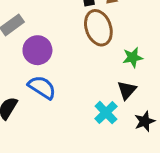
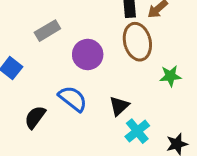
purple circle: (37, 50) -> (88, 54), moved
black triangle: (127, 90) -> (119, 106), moved

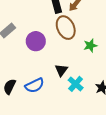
blue semicircle: (73, 99) -> (35, 85), moved, turned 126

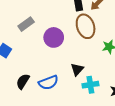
cyan cross: (76, 84) -> (90, 85), turned 35

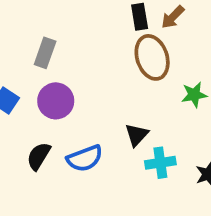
gray rectangle: (26, 24) -> (45, 53), turned -35
purple circle: (54, 37) -> (56, 101), moved

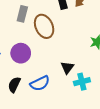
gray rectangle: (45, 53) -> (22, 14), moved
brown ellipse: (152, 57) -> (44, 26), moved

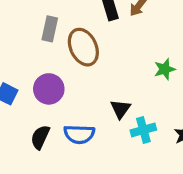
blue semicircle: (40, 83) -> (79, 134), turned 30

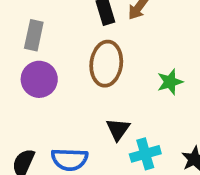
brown ellipse: (83, 47) -> (106, 64), moved, turned 33
purple circle: (49, 89) -> (39, 79), moved

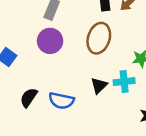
cyan cross: (145, 154) -> (124, 82), moved

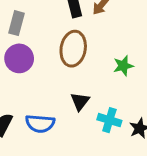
cyan cross: (124, 82) -> (109, 120), moved, turned 30

